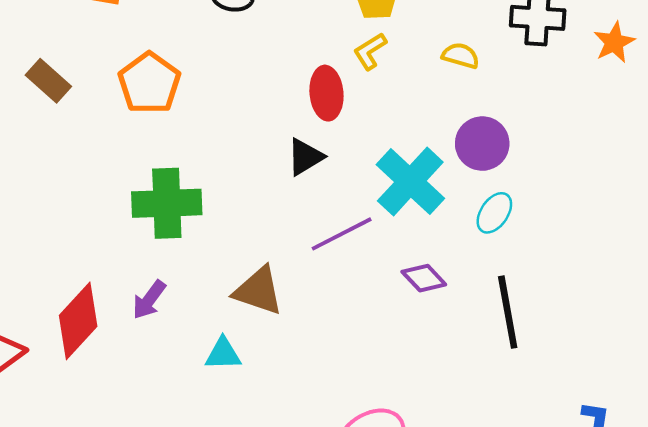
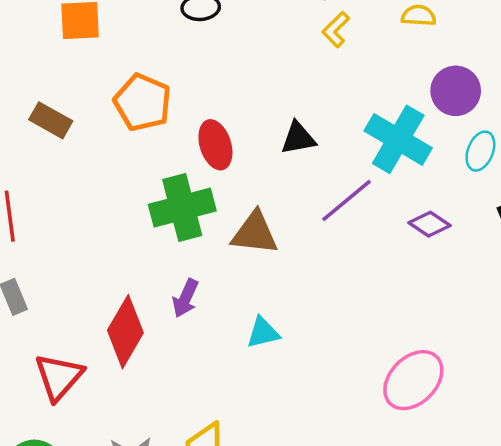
red ellipse: (326, 93) -> (215, 145), moved
black triangle: (305, 157) -> (298, 138), turned 33
brown triangle: (258, 291) -> (255, 233), moved

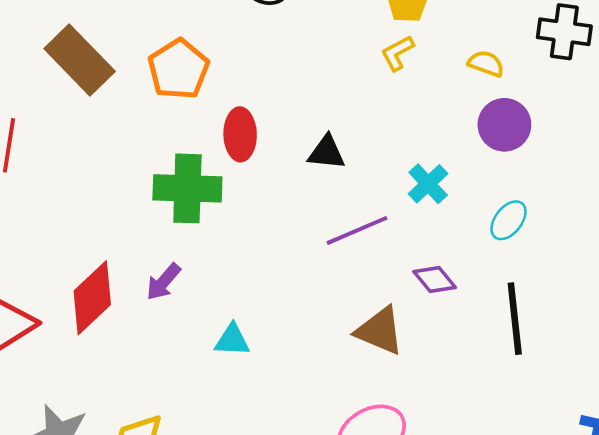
purple circle: (456, 91) -> (504, 125), moved
brown rectangle: (51, 120) -> (80, 60), size x1.6
cyan cross: (398, 139) -> (428, 184), size x0.6
brown triangle: (255, 233) -> (380, 331), moved

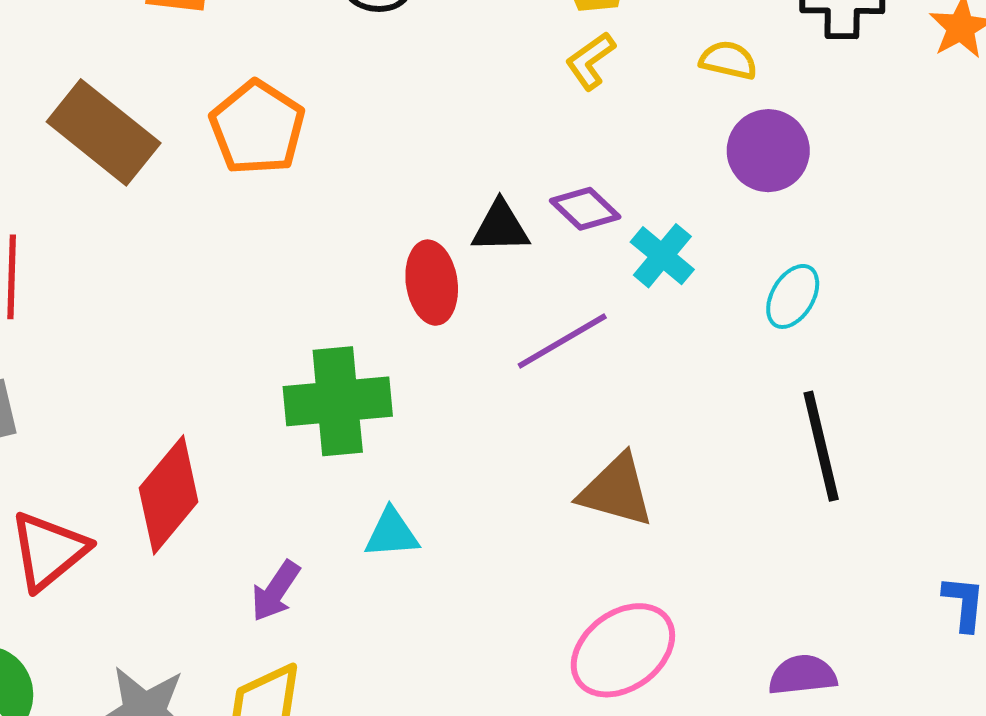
red ellipse: (240, 134) -> (432, 283), moved
green cross: (187, 188) -> (338, 401), moved
purple diamond: (435, 279) -> (585, 209), moved
purple arrow: (163, 282) -> (276, 591), moved

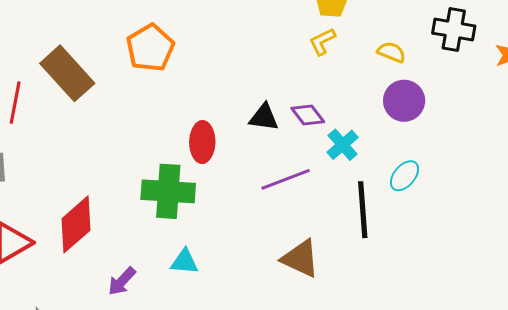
brown rectangle: (104, 132) -> (67, 73), moved
red ellipse: (432, 283) -> (202, 142), moved
black line: (821, 446) -> (363, 210), moved

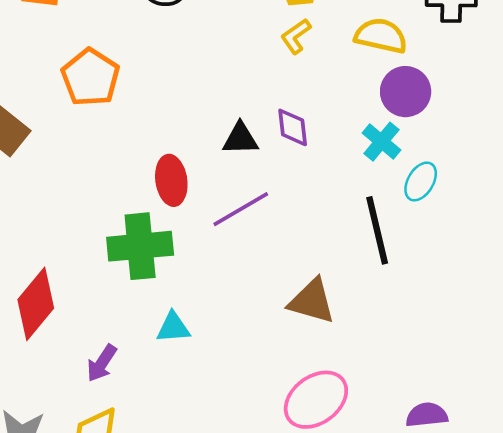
yellow semicircle: (391, 52) -> (381, 36), size x1.5
purple diamond: (308, 115) -> (293, 127), turned 40
cyan cross: (343, 145) -> (381, 142), moved
purple line: (286, 179) -> (241, 209), moved

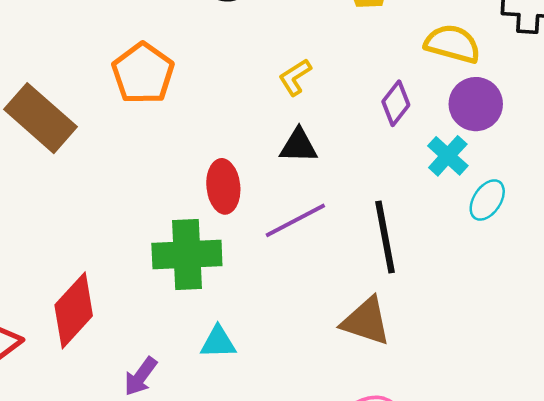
yellow L-shape: (296, 36) -> (295, 77), moved
purple diamond: (293, 127) -> (396, 103), moved, turned 42
black line: (377, 230) -> (385, 237), moved

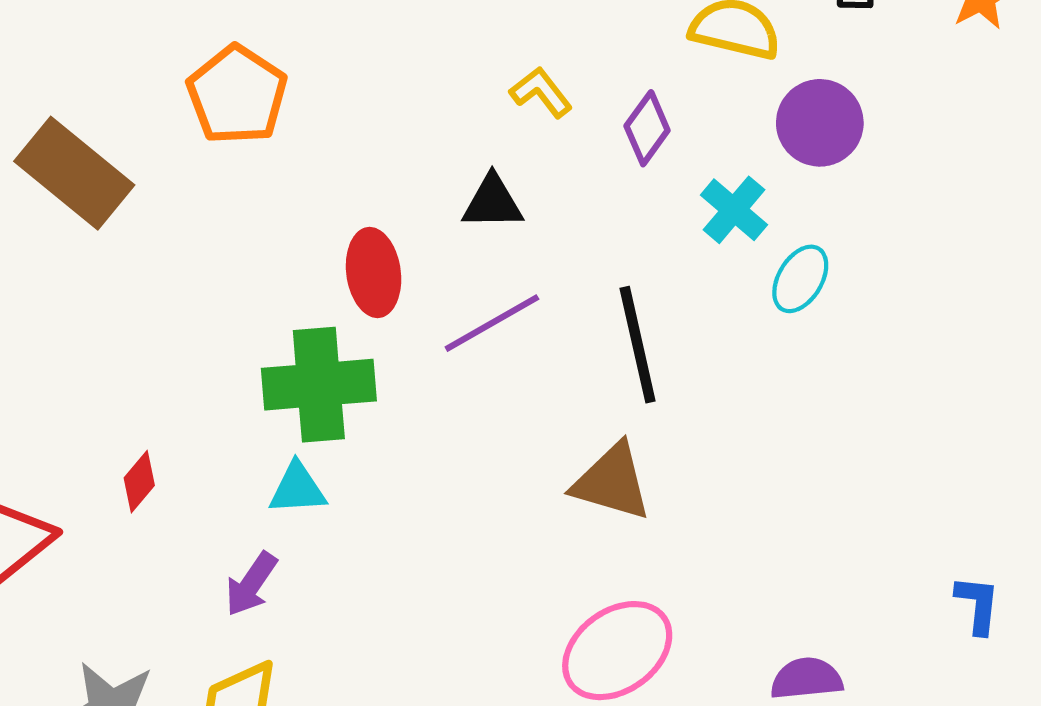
yellow L-shape: (295, 77) -> (541, 92), moved, turned 87
purple circle: (476, 104) -> (820, 123), moved
red diamond: (74, 310) -> (139, 482), size x0.5
cyan triangle: (218, 342) -> (297, 489), moved

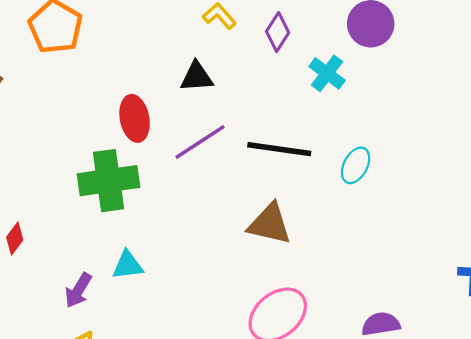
cyan ellipse: (800, 279) -> (356, 165), moved
black line: (638, 345) -> (279, 149), turned -66
cyan triangle: (297, 489) -> (128, 265), moved

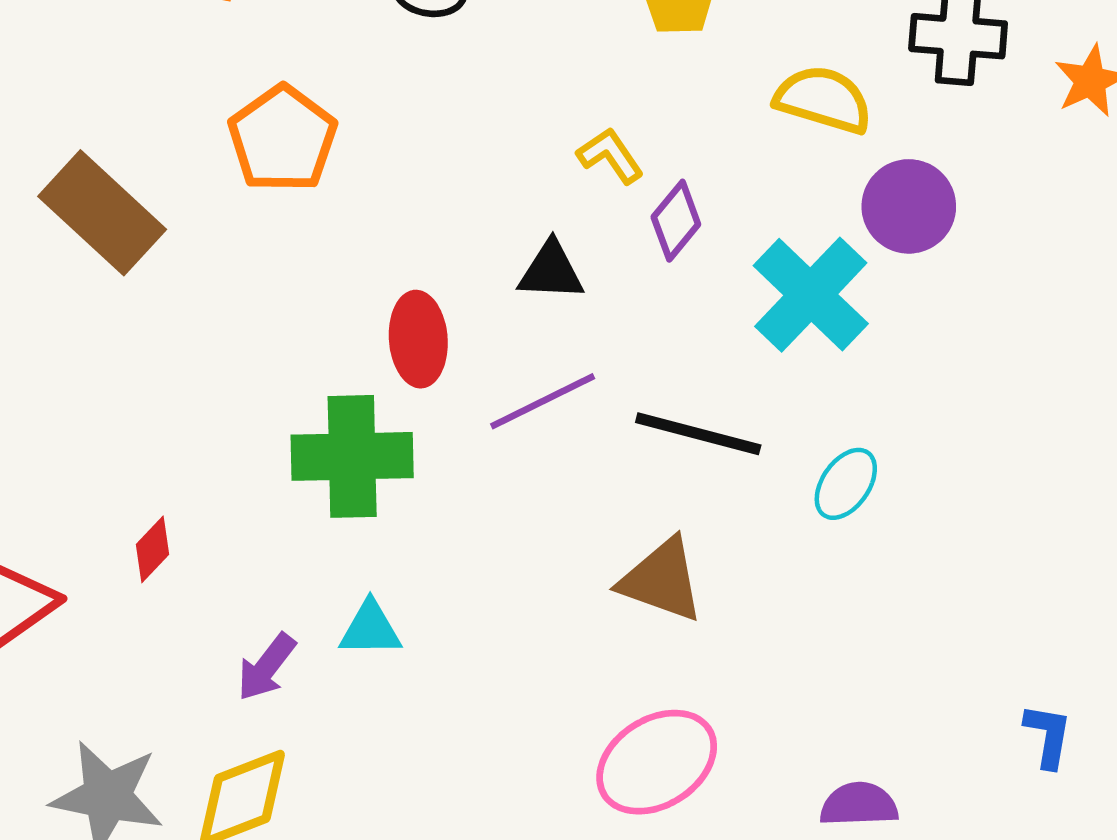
purple diamond: (278, 32) -> (676, 221), moved
cyan cross: (327, 73) -> (811, 295), size x1.6

